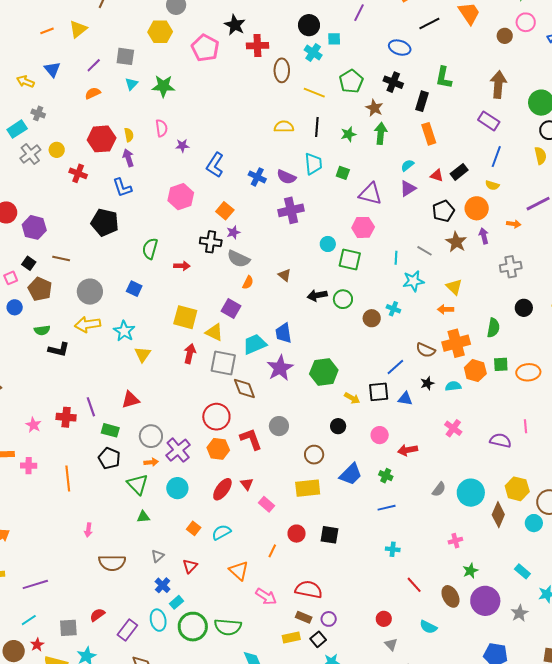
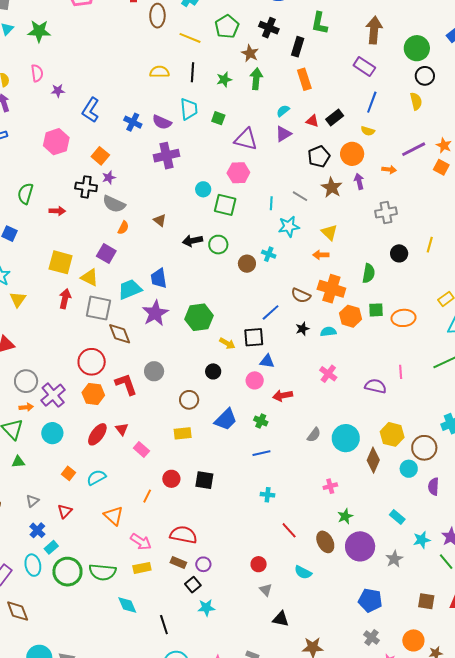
orange cross: (456, 343) -> (331, 289), turned 32
blue triangle: (405, 399) -> (267, 361), moved
yellow rectangle: (308, 488) -> (183, 433), size x0.7
yellow rectangle: (291, 637) -> (142, 568), moved

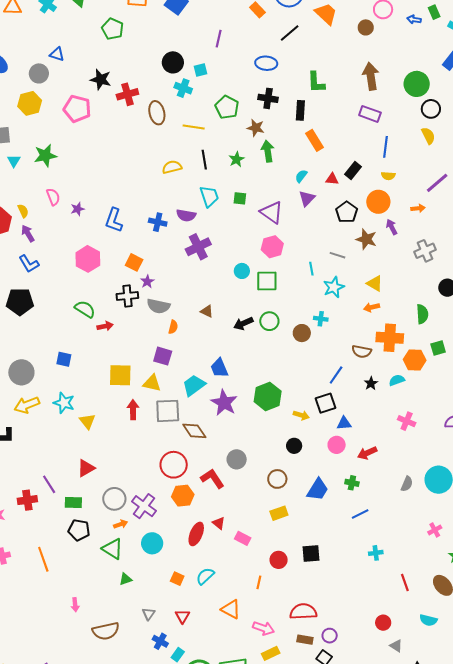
purple triangle: (246, 139) -> (272, 212), turned 35
green semicircle: (25, 194) -> (85, 309), moved, turned 120
red line: (289, 530) -> (405, 583), turned 36

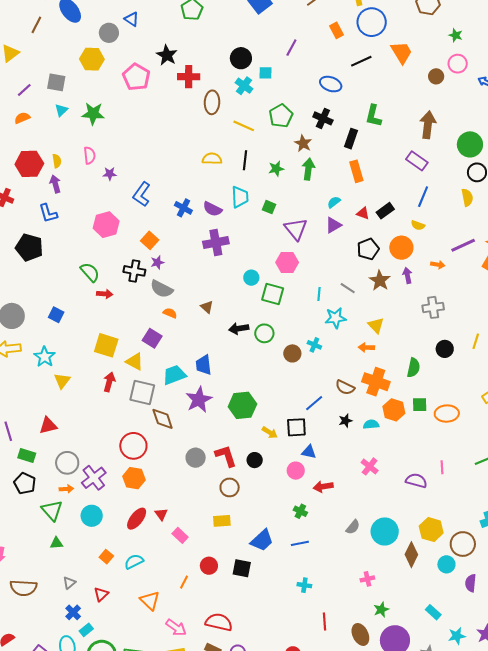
orange semicircle: (173, 327) -> (170, 313), turned -96
red L-shape: (212, 479) -> (226, 456), moved
blue trapezoid: (318, 490) -> (262, 540), moved

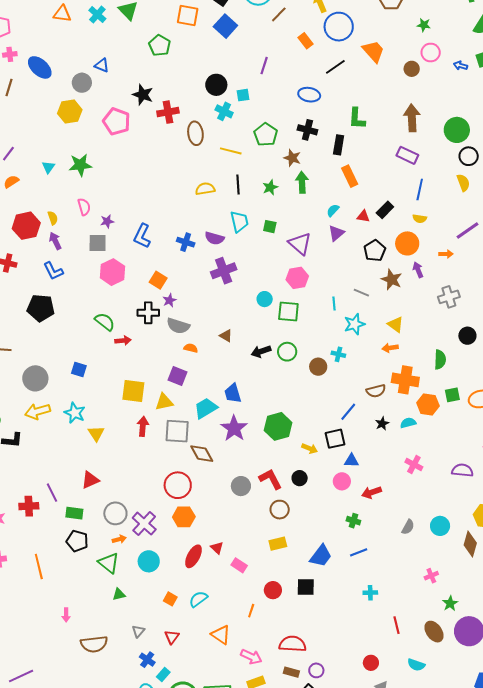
gray square: (56, 82) -> (98, 243), moved
yellow triangle: (135, 361) -> (164, 402), turned -30
brown semicircle: (345, 387) -> (376, 391), turned -30
cyan circle: (385, 531) -> (440, 526), size x0.7

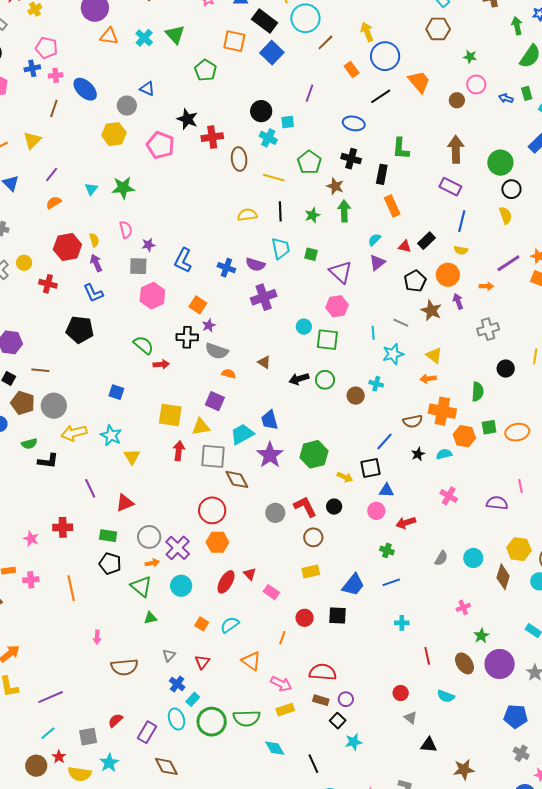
gray circle: (35, 378) -> (54, 406), moved
purple line: (52, 493) -> (90, 488), moved

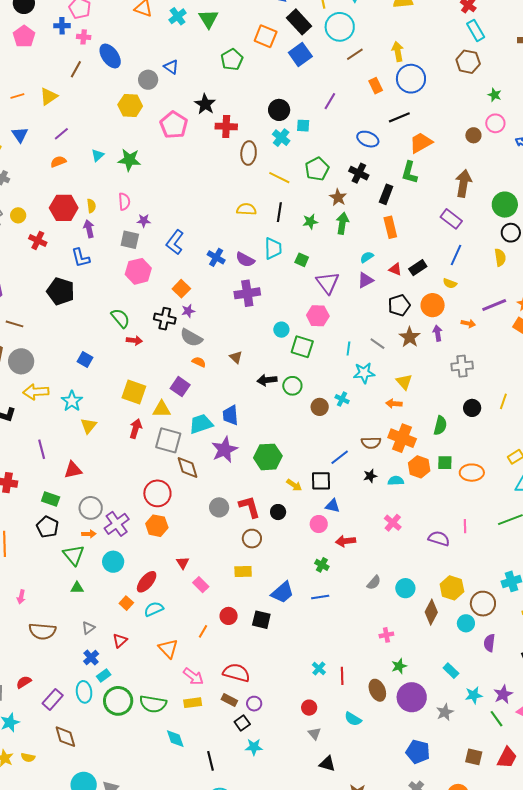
orange trapezoid: (419, 82) -> (421, 143), moved, turned -90
red ellipse: (226, 582) -> (147, 582), moved
cyan cross: (402, 623) -> (319, 669), moved, turned 32

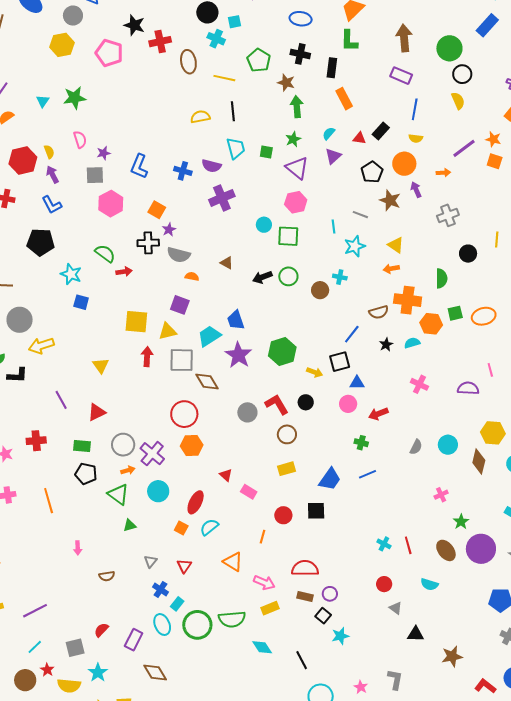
green star: (310, 222) -> (293, 139), moved
cyan star: (72, 401) -> (71, 274), moved
brown semicircle: (42, 631) -> (107, 576), size x0.6

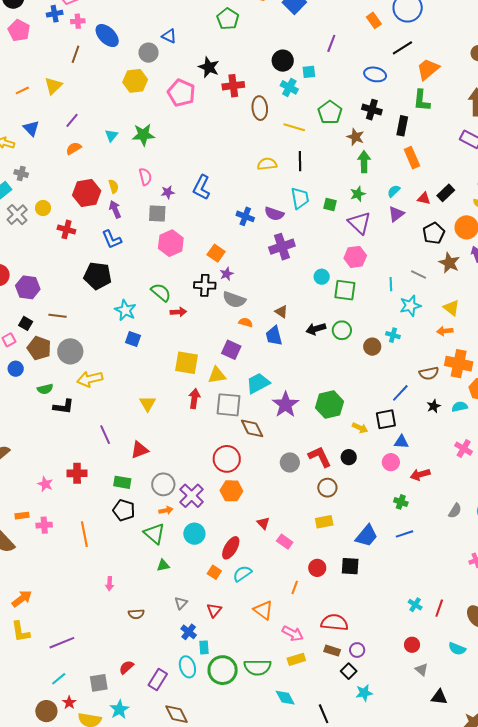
blue L-shape: (139, 166) -> (202, 187), moved
blue trapezoid: (236, 320) -> (274, 336), moved
red line: (408, 545) -> (439, 608), turned 30
cyan rectangle: (177, 604) -> (204, 647), turned -48

